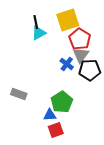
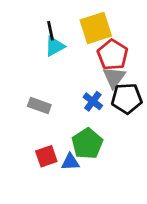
blue cross: (67, 64) -> (93, 101), moved
gray rectangle: (19, 94) -> (39, 106), moved
red square: (56, 130) -> (46, 156), moved

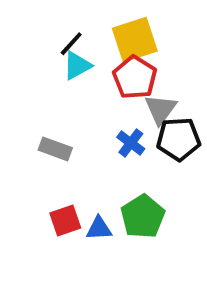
black line: (51, 31) -> (71, 44), turned 54
red pentagon: (113, 55) -> (135, 77), moved
green pentagon: (87, 144) -> (143, 217), moved

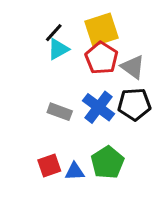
gray triangle: (161, 109) -> (133, 67), moved, turned -30
blue cross: (131, 143) -> (98, 107), size x1.5
gray rectangle: (55, 149) -> (60, 112), moved

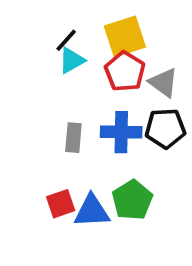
blue cross: (98, 107) -> (121, 132), turned -36
gray rectangle: (60, 112) -> (73, 138), turned 75
blue triangle: (75, 171) -> (92, 211), size x1.5

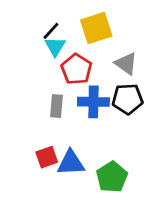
cyan triangle: (72, 60) -> (55, 46), turned -30
red pentagon: (125, 71) -> (76, 69), moved
green pentagon: (132, 200) -> (112, 177), moved

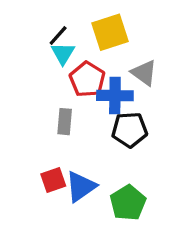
black pentagon: (128, 99) -> (130, 130), moved
blue cross: (93, 102) -> (115, 96), moved
blue triangle: (71, 163) -> (81, 187), turned -32

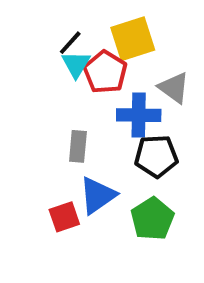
red pentagon: (87, 79) -> (105, 72), moved
blue triangle: (81, 187) -> (98, 195), moved
green pentagon: (128, 203) -> (152, 219), moved

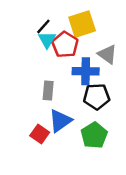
red square: (64, 217) -> (40, 134), turned -36

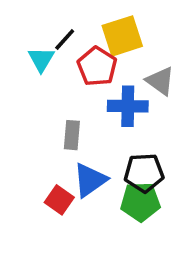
cyan triangle: (47, 40) -> (41, 59), moved
black pentagon: (97, 97) -> (144, 173), moved
green pentagon: (94, 135) -> (140, 202), turned 30

